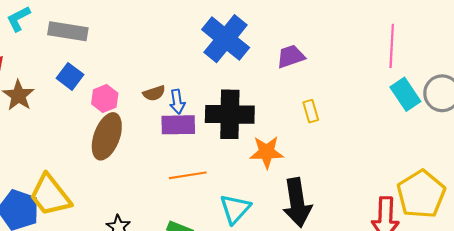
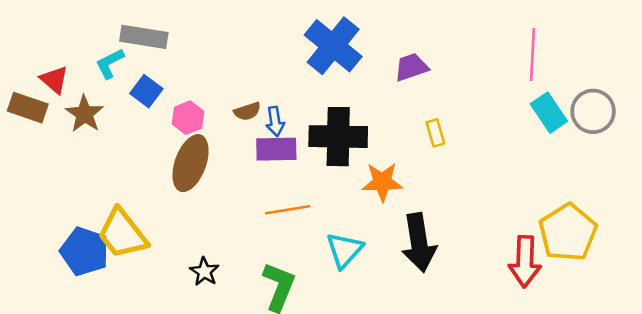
cyan L-shape: (18, 19) -> (110, 63), moved

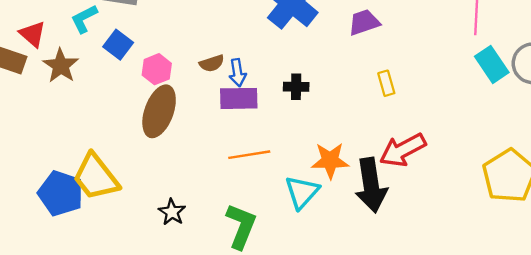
black cross: (338, 137) -> (296, 87), size x0.5
orange star: (382, 182) -> (330, 161), moved
red arrow: (525, 261) -> (403, 150), moved, turned 60

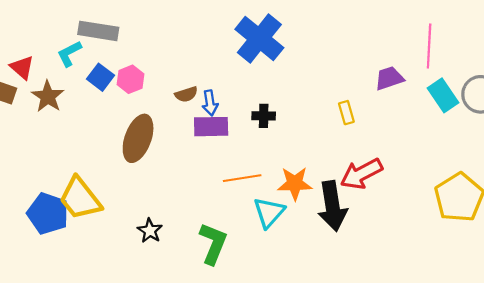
purple trapezoid: (364, 22) -> (389, 78), moved
pink hexagon: (157, 69) -> (130, 79), moved
orange line: (249, 155) -> (242, 178), moved

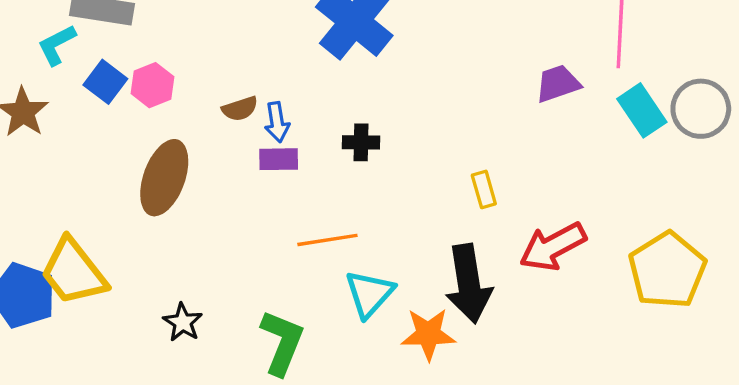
yellow rectangle: (346, 113) -> (484, 189), moved
purple rectangle: (211, 127) -> (279, 159), size x0.7
red arrow: (361, 174) -> (553, 247), moved
orange star: (295, 183) -> (428, 334), moved

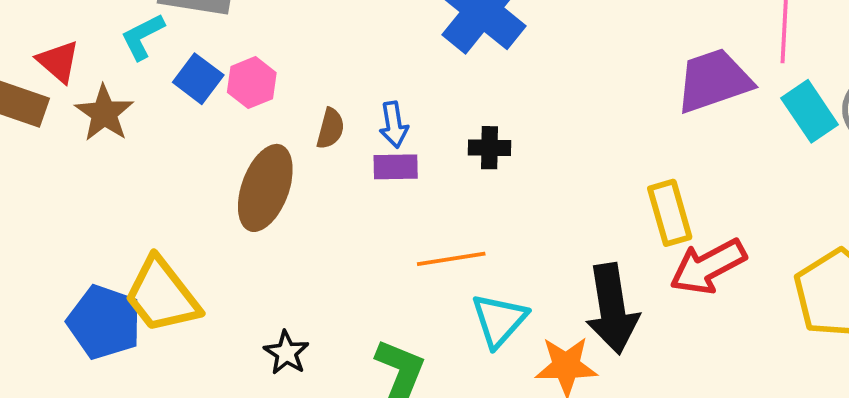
purple trapezoid: (558, 83) -> (714, 81), size x1.5
brown semicircle: (240, 109) -> (330, 129), moved, turned -57
yellow rectangle: (484, 189) -> (670, 213), moved, size x1.5

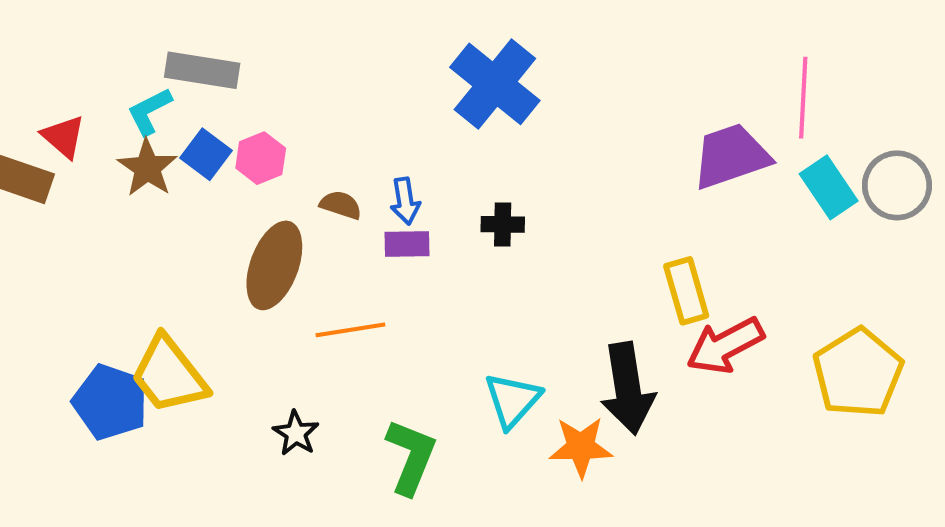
brown star: (104, 113) -> (147, 168), moved
brown semicircle: (330, 129) -> (341, 205), turned -87
orange line: (451, 259) -> (350, 330), moved

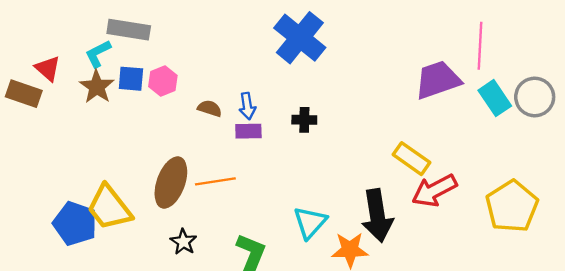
blue square: (206, 154) -> (131, 79), turned -32
brown ellipse: (274, 265) -> (171, 183), moved
yellow rectangle: (686, 291) -> (412, 159), turned -39

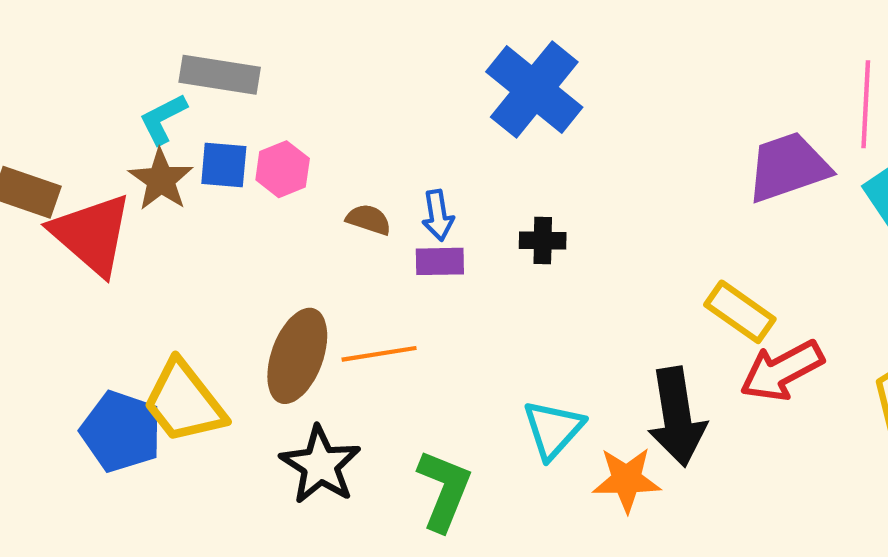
red triangle: (48, 68) -> (92, 234), moved, size x1.8
black star: (183, 242) -> (320, 465), size x1.6

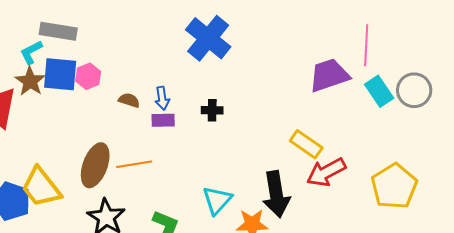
blue square: (224, 165) -> (60, 74), size x1.5

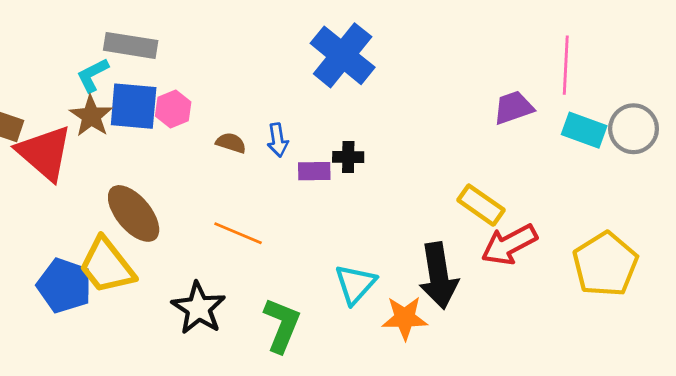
purple trapezoid: (329, 75) -> (513, 108), size x0.7
cyan rectangle: (379, 91) -> (584, 130), turned -36
purple rectangle: (163, 120) -> (314, 171), moved
orange line: (134, 164) -> (238, 233), turned 32
brown ellipse: (95, 165) -> (134, 213), moved, turned -60

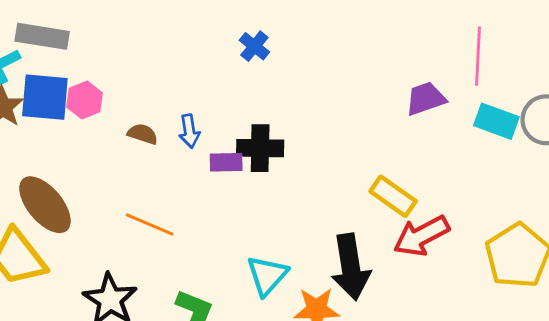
blue cross: (343, 55) -> (254, 46), size x0.5
black cross: (348, 157) -> (260, 148), size x1.5

